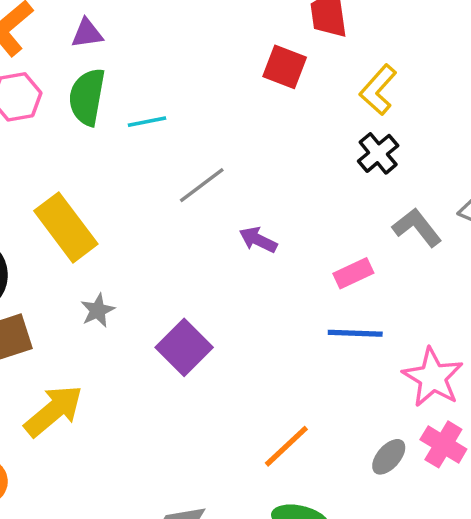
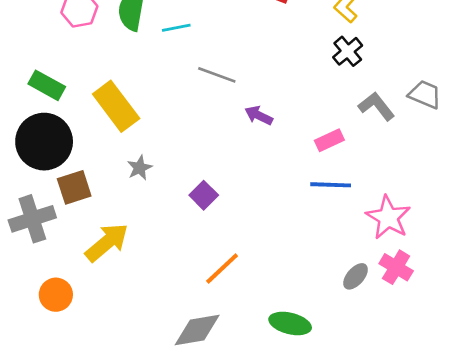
gray line: (202, 185) -> (217, 75), turned 57
purple square: (184, 347) -> (204, 195), size x0.7
orange line: (286, 446) -> (222, 269), moved

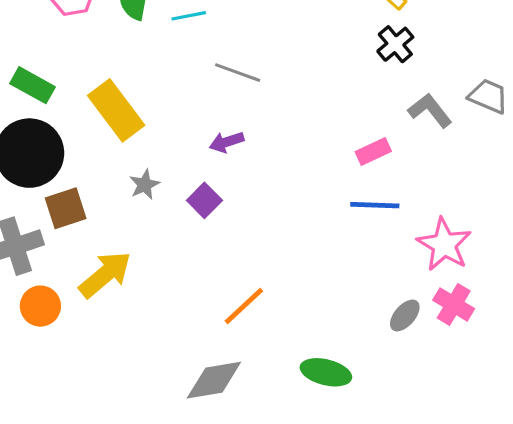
purple arrow: (259, 115) -> (227, 142), moved, turned -44
purple square: (204, 195) -> (204, 200), moved
orange circle: (56, 295) -> (40, 306), moved

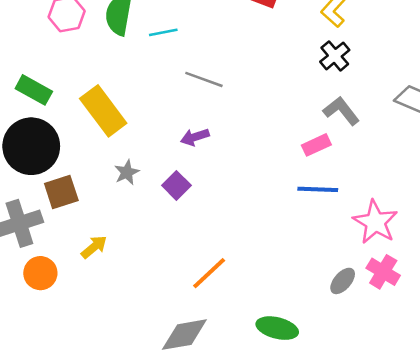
gray L-shape: (430, 110) -> (341, 111), moved
yellow arrow: (105, 274) -> (94, 247), size x0.6

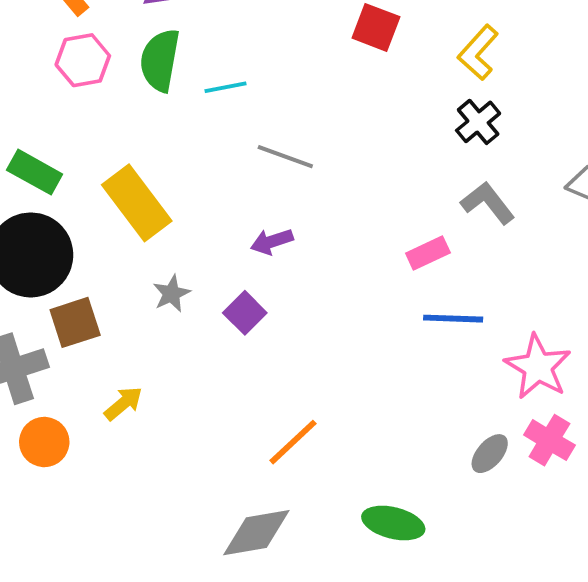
pink rectangle: (316, 145) -> (428, 253), moved

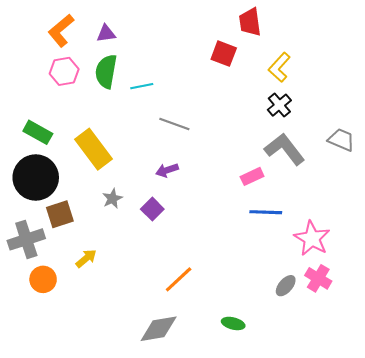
gray L-shape: (488, 203) -> (285, 149), size x1.4
green ellipse: (393, 523) -> (233, 323), size x0.7

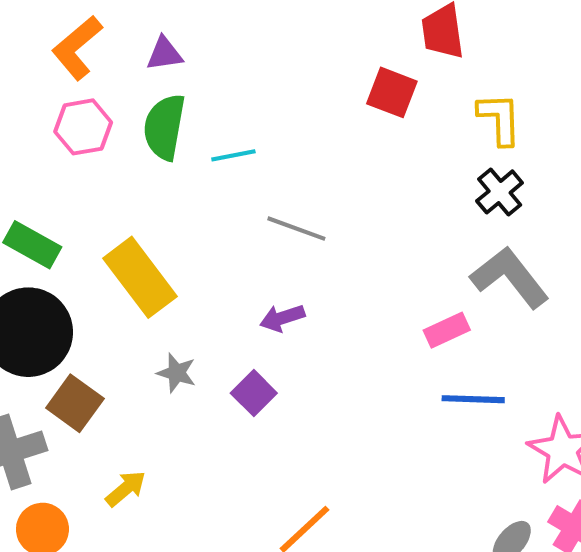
yellow L-shape: (279, 67) -> (500, 119), turned 136
gray star: (112, 199) -> (177, 373), turned -30
brown square: (60, 214) -> (75, 403), turned -36

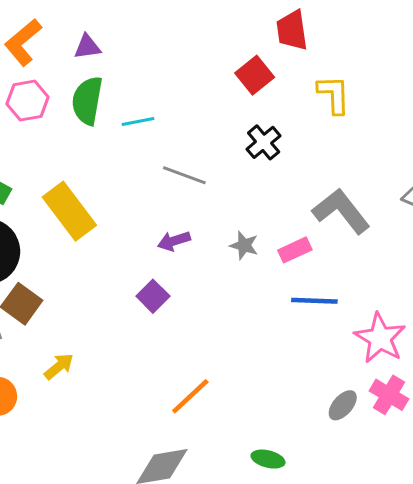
red square: (392, 92) -> (255, 75), turned 30
black cross: (500, 192) -> (264, 142), moved
gray star: (177, 373) -> (244, 245), moved

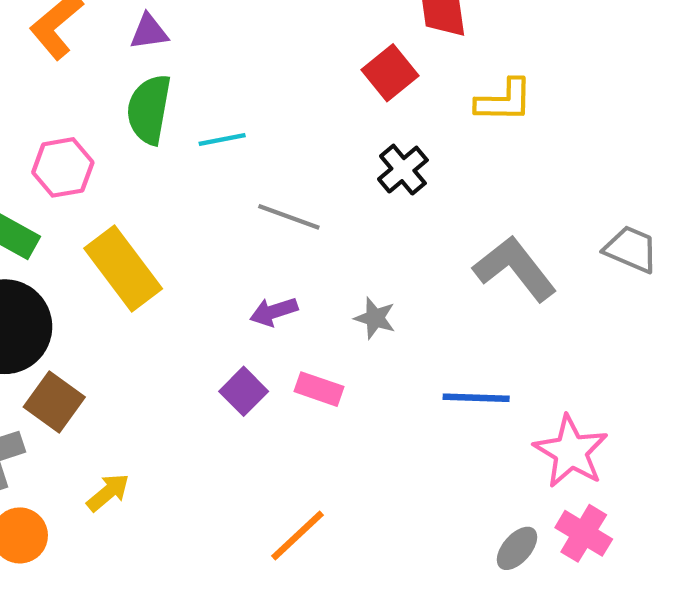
yellow L-shape: (334, 95) -> (504, 101), turned 93
pink hexagon: (28, 101) -> (63, 167), moved
pink rectangle: (295, 250) -> (319, 389), moved, turned 44

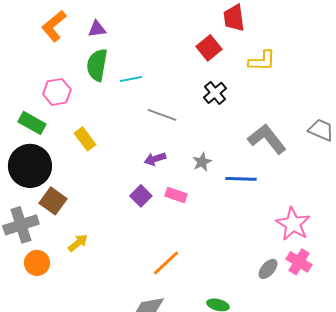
yellow rectangle: (123, 269) -> (85, 139), size x0.6
gray star: (375, 318) -> (202, 162), turned 30
blue line: (476, 398) -> (241, 179), moved

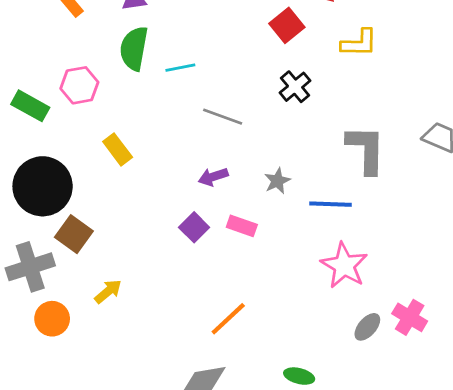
green rectangle: (32, 123) -> (30, 106), moved
gray L-shape: (267, 139) -> (366, 149), turned 39
pink star: (293, 224) -> (344, 265), moved

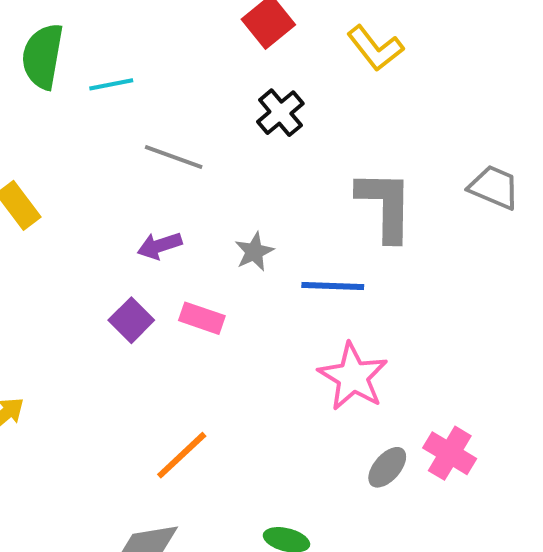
yellow L-shape: (359, 43) -> (375, 48), turned 51

